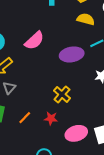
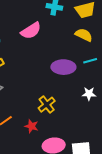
pink semicircle: (34, 41) -> (31, 31), moved

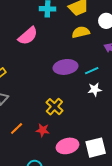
yellow semicircle: (84, 35) -> (81, 32), turned -30
cyan line: (90, 61) -> (92, 71), moved

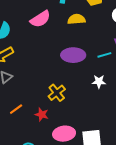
yellow semicircle: (81, 32) -> (76, 19), moved
cyan line: (92, 71) -> (104, 55), moved

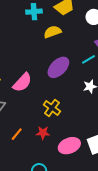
pink semicircle: (40, 19) -> (22, 82), moved
purple ellipse: (73, 55) -> (58, 67), turned -30

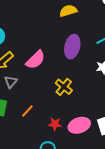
purple ellipse: (58, 67) -> (72, 47), turned -35
red star: (43, 133) -> (55, 124), moved

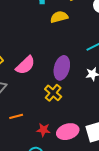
purple ellipse: (72, 47) -> (62, 68), moved
orange line: (27, 111) -> (16, 116), turned 32

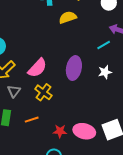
yellow cross: (53, 93) -> (43, 92), moved
pink ellipse: (68, 132) -> (84, 131), turned 35

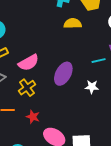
red star: (60, 131) -> (33, 117), moved

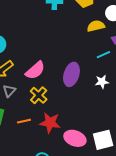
yellow semicircle: (73, 23) -> (96, 26), moved
red star: (33, 117) -> (50, 123), size x1.5

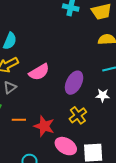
yellow cross: (39, 95) -> (78, 115), moved

